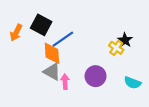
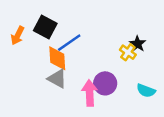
pink arrow: (65, 82) -> (90, 93), moved, size x1.5

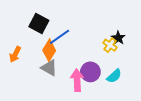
orange arrow: (18, 35) -> (15, 54), moved
orange diamond: (57, 58) -> (49, 50), turned 35
cyan semicircle: (146, 91) -> (114, 76), moved, turned -63

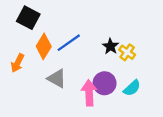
black square: (39, 23) -> (28, 18), moved
black star: (118, 38) -> (110, 46), moved
orange diamond: (49, 50) -> (44, 46), moved

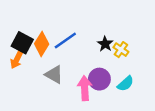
black square: (28, 18) -> (22, 43), moved

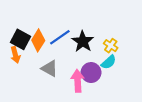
black star: (105, 44) -> (83, 41), moved, size x1.5
orange arrow: (17, 60) -> (15, 55), turned -42
cyan semicircle: (126, 84) -> (109, 62), moved

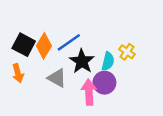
black star: (83, 41) -> (82, 61), moved
orange arrow: (15, 55) -> (18, 73), moved
cyan semicircle: (109, 62) -> (108, 61), moved, turned -35

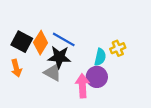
blue line: (69, 42) -> (64, 39), turned 65
yellow cross: (127, 52) -> (118, 48), turned 32
black star: (82, 61) -> (59, 57), moved, turned -30

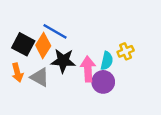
blue line: (64, 39) -> (55, 31), moved
gray triangle: (53, 73) -> (40, 77), moved
pink arrow: (82, 86) -> (88, 69), moved

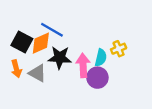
orange diamond: (43, 45) -> (41, 43), turned 35

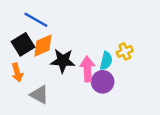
blue line: (52, 30) -> (36, 20), moved
black square: (22, 42) -> (23, 44), turned 30
gray triangle: (37, 73) -> (39, 95), moved

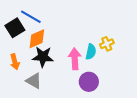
black square: (23, 44) -> (15, 28), moved
black star: (63, 61) -> (43, 57), moved
purple circle: (103, 82) -> (89, 82), moved

